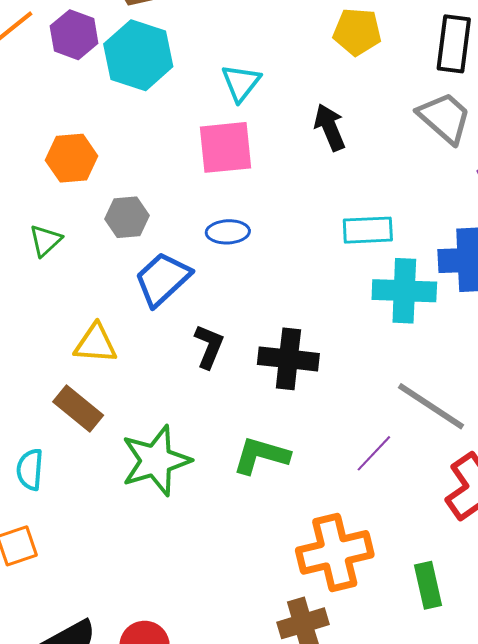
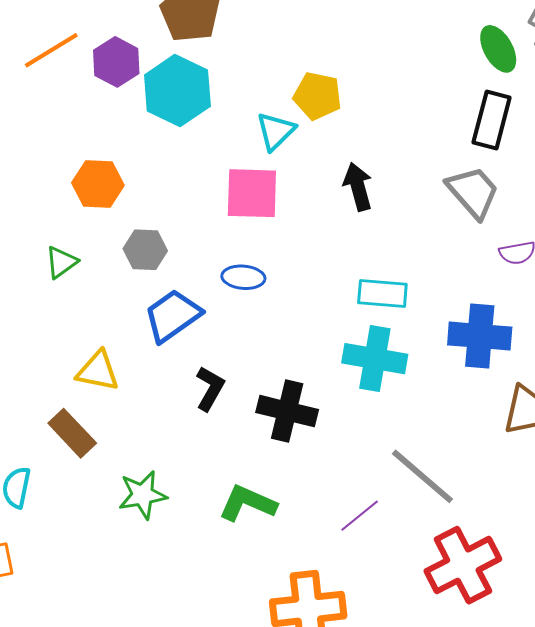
yellow pentagon: (357, 32) -> (317, 96), moved
cyan cross: (404, 291) -> (375, 359), moved
green star: (156, 461) -> (143, 495), size x0.7

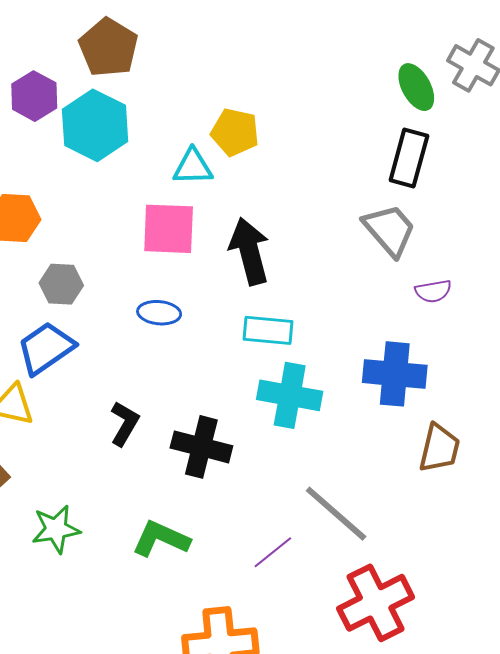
cyan triangle: (276, 131) -> (193, 167), turned 42
black arrow: (358, 187) -> (249, 251), moved, size x1.4
cyan rectangle: (382, 294) -> (268, 330), moved
blue trapezoid: (173, 316) -> (46, 348), moved

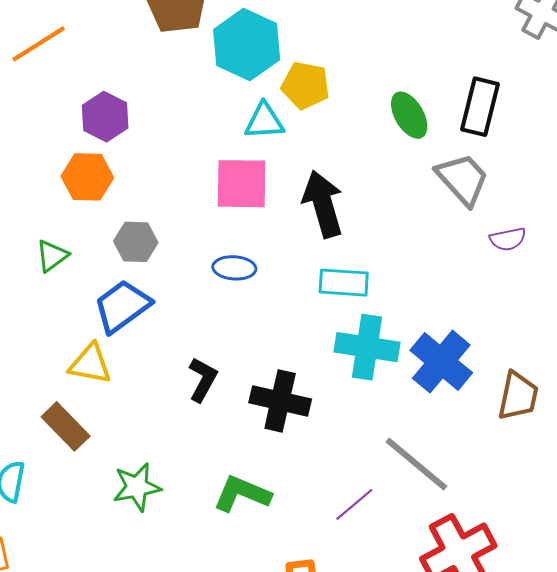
green ellipse: (416, 87) -> (409, 115), moved
purple hexagon: (34, 96) -> (105, 117), moved
cyan hexagon: (95, 125) -> (247, 45), moved
blue cross: (395, 374) -> (441, 362), moved, turned 36

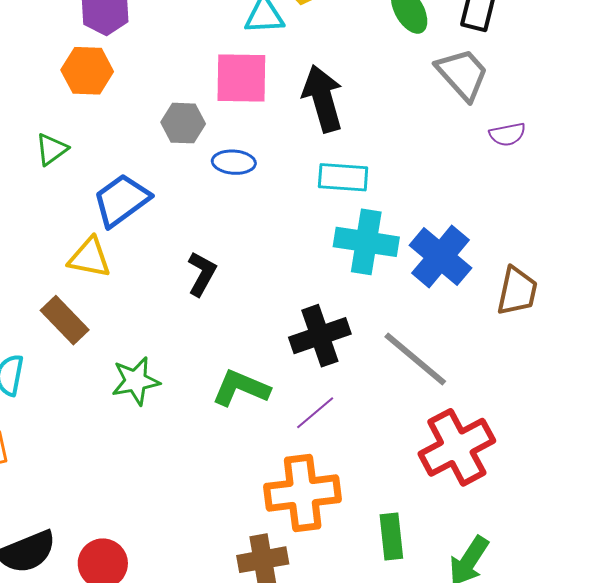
gray hexagon: (136, 242) -> (183, 123), moved
black cross: (280, 401) -> (320, 336), moved, turned -32
purple line: (354, 504) -> (315, 413), moved

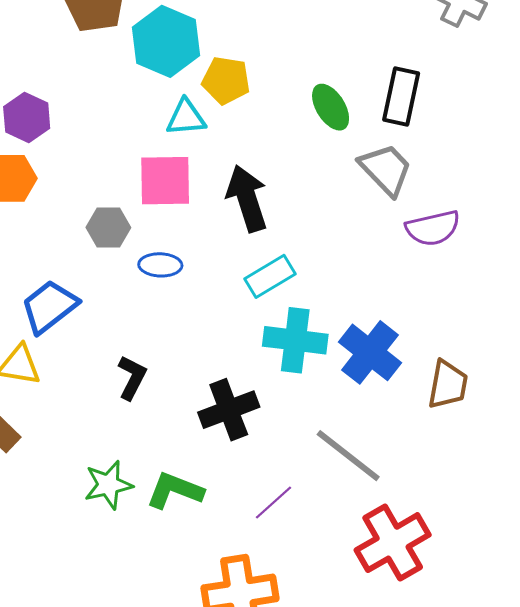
purple semicircle: (507, 134) -> (433, 228), size x1.5
cyan rectangle: (343, 177) -> (270, 276), turned -33
black cross: (320, 336) -> (229, 410), moved
green star: (136, 381) -> (108, 485), moved
purple line: (315, 413) -> (273, 502), moved

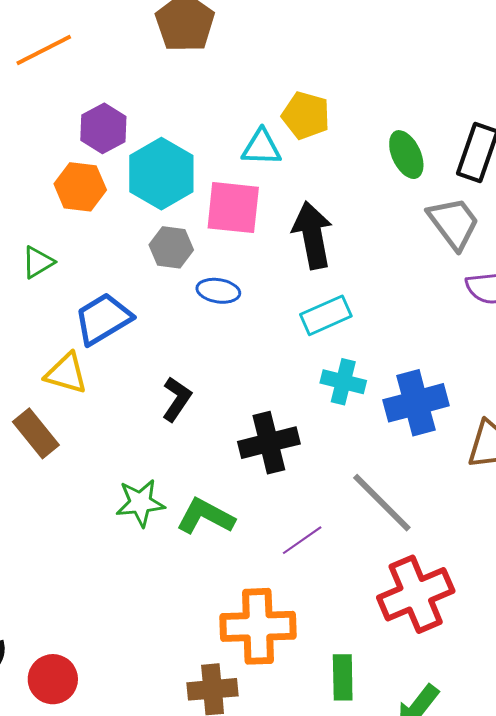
cyan hexagon: (166, 41) -> (161, 174), moved
cyan cross: (295, 340) -> (343, 382), size x0.7
blue cross: (370, 352) -> (416, 403), turned 30

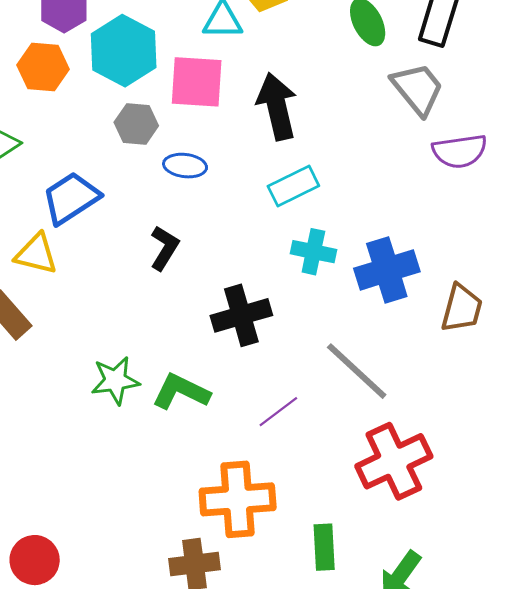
black L-shape: (177, 399) -> (164, 248), moved

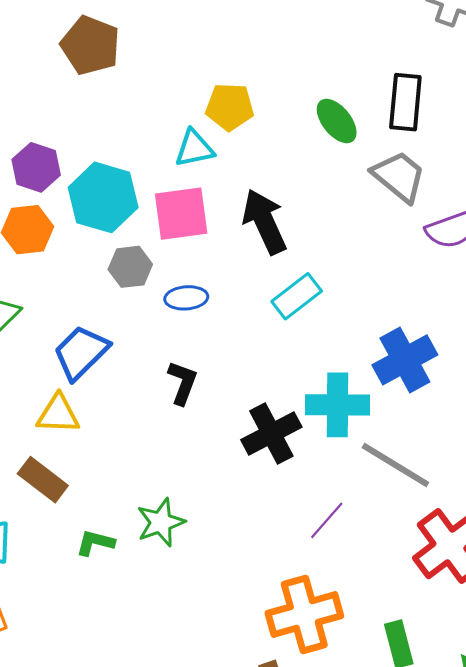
cyan cross: (313, 252) -> (337, 405), moved, size x1.4
green L-shape: (181, 392) -> (95, 543), moved, size x0.7

